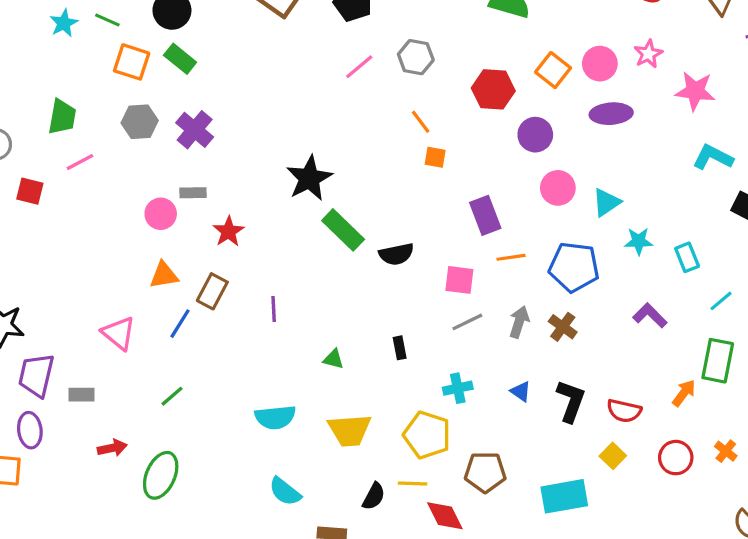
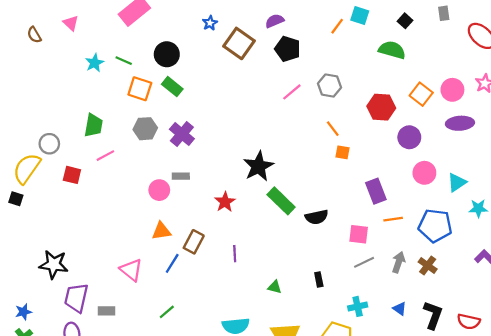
red star: (228, 232) -> (225, 202), moved

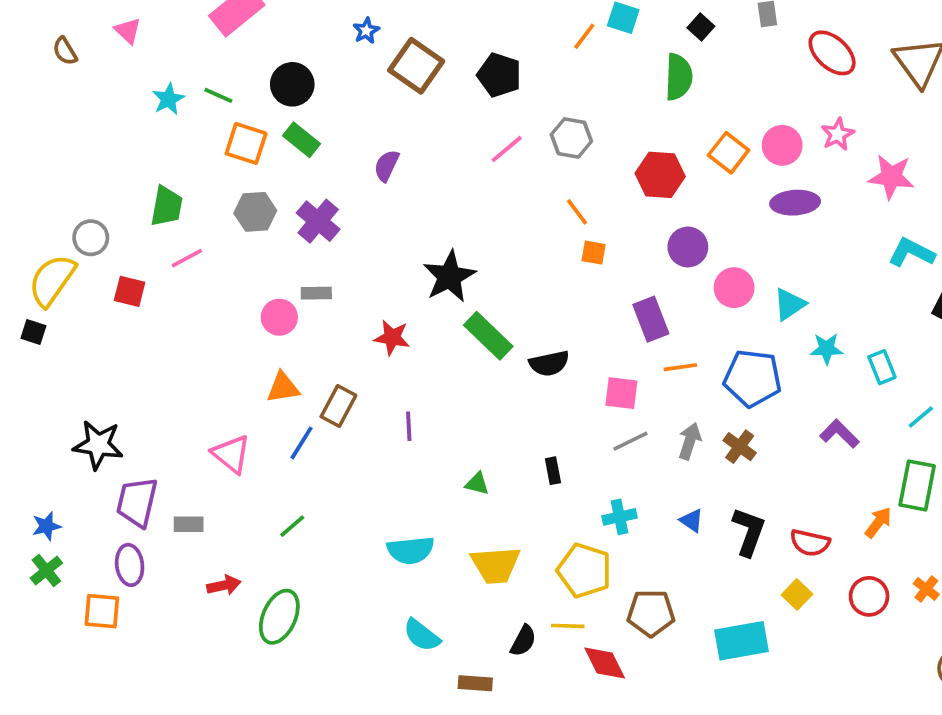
purple semicircle: (275, 21) -> (387, 166), moved, turned -42
green semicircle: (392, 50) -> (679, 77), turned 76
purple circle: (409, 137) -> (688, 247), moved
red star: (225, 202) -> (392, 338), turned -30

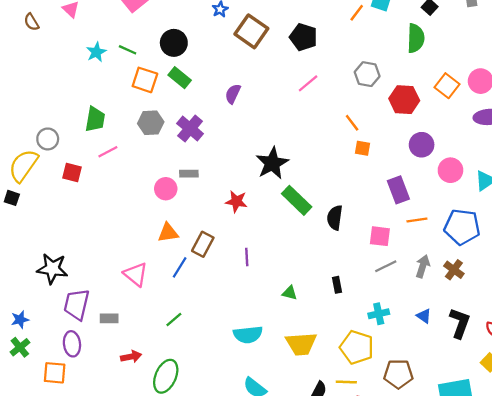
gray hexagon: (571, 138) -> (367, 74), moved
black semicircle: (549, 363) -> (335, 218), turned 110

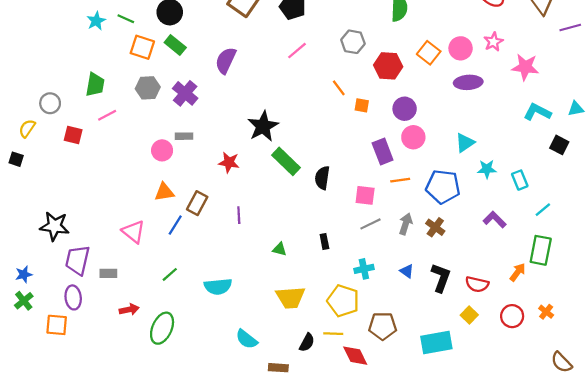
purple semicircle: (233, 94) -> (226, 60), size x1.4
orange square: (363, 148) -> (362, 105), moved
yellow semicircle: (23, 166) -> (27, 128), size x0.6
pink circle: (450, 170) -> (413, 137), moved
cyan semicircle: (248, 335) -> (218, 286), moved

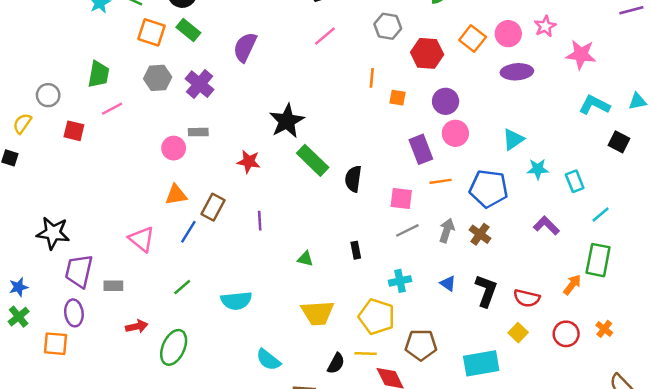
orange line: (339, 88) -> (372, 78), turned 42

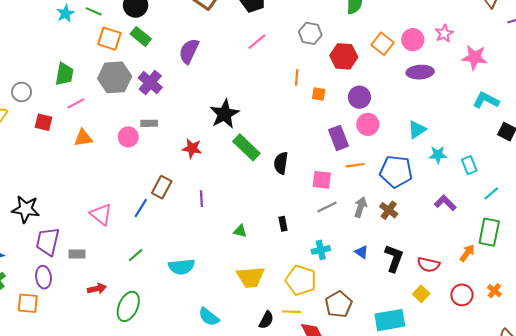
gray hexagon: (158, 78) -> (115, 77), size x1.4
orange triangle: (176, 195) -> (83, 138), moved
brown pentagon: (421, 345) -> (339, 304), turned -30

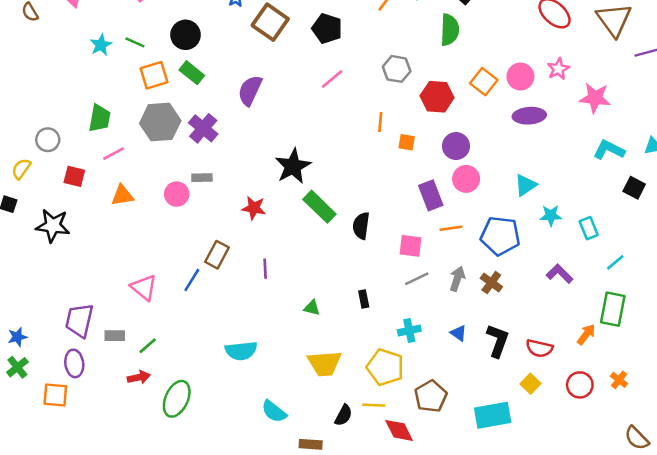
orange square: (109, 39) -> (154, 75), turned -35
black star: (26, 209) -> (53, 226), moved
green line: (136, 255) -> (148, 346), moved

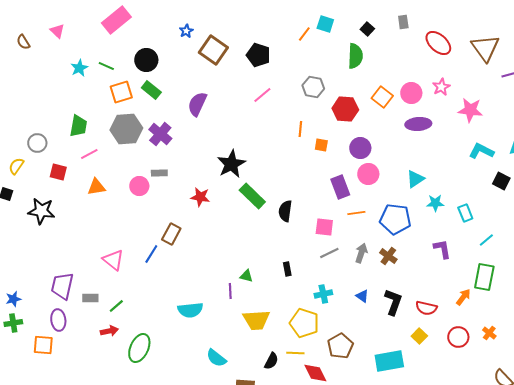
purple line: (265, 269) -> (230, 291), moved
purple L-shape: (560, 274) -> (442, 249), turned 35
green cross: (17, 367) -> (13, 323), turned 30

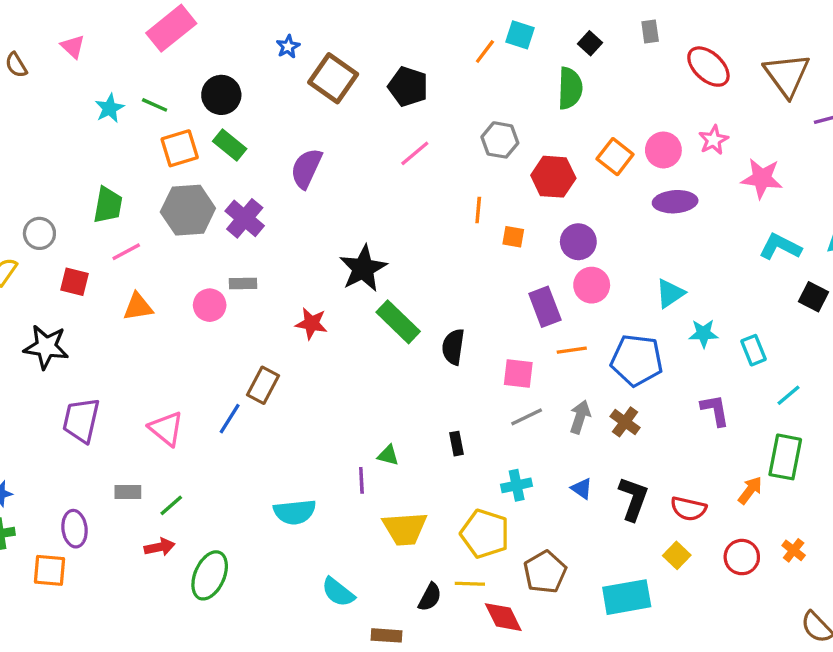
purple trapezoid: (62, 286) -> (81, 420), moved

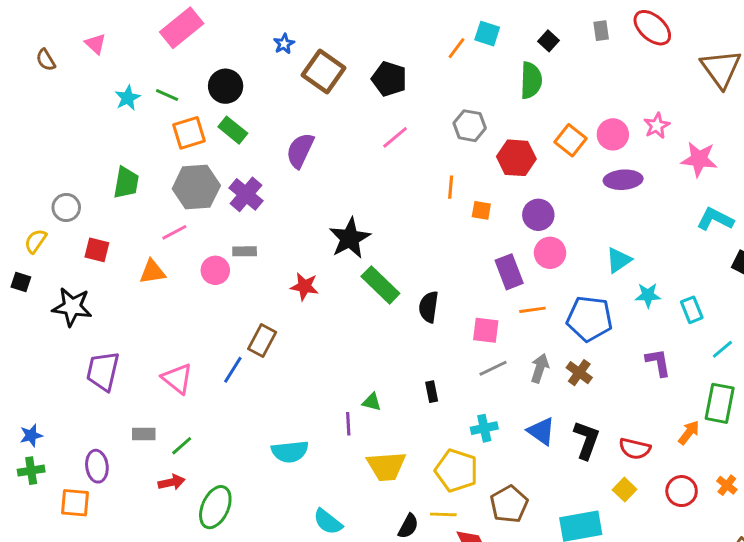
red ellipse: (708, 67) -> (652, 28), moved
pink line: (126, 252) -> (174, 232), moved
blue triangle: (582, 489) -> (541, 431), size x1.5

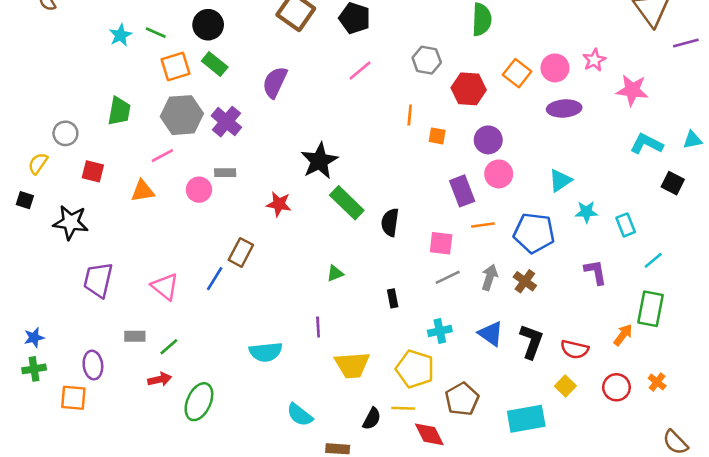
green triangle: (372, 402) -> (335, 273), moved, turned -36

